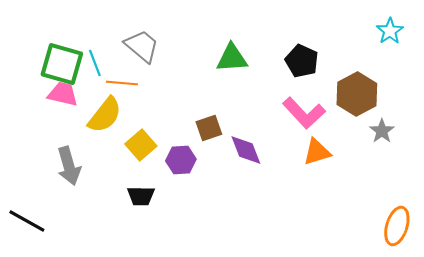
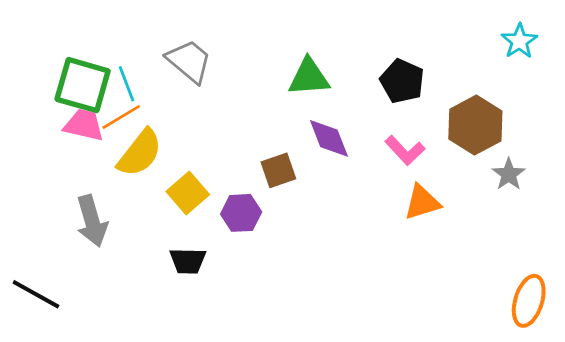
orange line: (122, 83) -> (121, 117), moved, turned -36
pink L-shape: (304, 113) -> (405, 150), size x0.7
purple diamond: (246, 150) -> (329, 138), moved

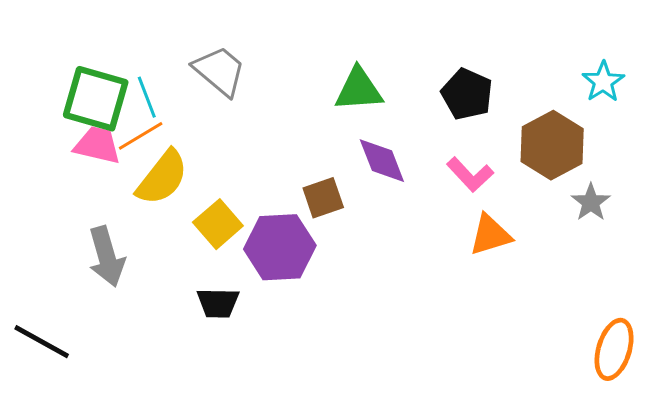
cyan star: (519, 41) -> (603, 82), moved
purple hexagon: (241, 213) -> (280, 247), size x1.5

